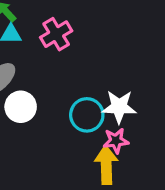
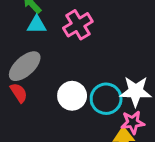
white circle: (21, 107) -> (72, 96), moved

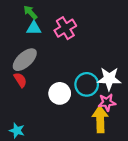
white circle: (72, 96) -> (60, 93), moved

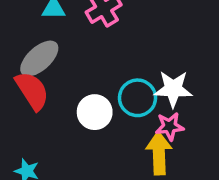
red semicircle: (20, 80) -> (32, 91), size x1.6

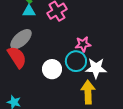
white star: (173, 89) -> (96, 68), moved
pink star: (170, 126) -> (83, 44), moved

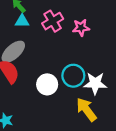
pink star: (83, 44) -> (81, 28), moved
yellow arrow: (88, 92) -> (86, 110), turned -35

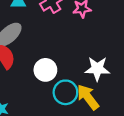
cyan circle: (73, 76) -> (65, 92), moved

